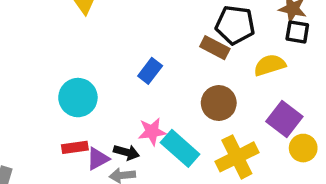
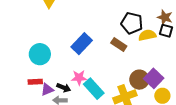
brown rectangle: (215, 48) -> (119, 45), moved
yellow semicircle: (270, 65) -> (147, 35), moved
blue rectangle: (150, 71) -> (82, 44), size x1.5
brown circle: (219, 103) -> (139, 80), moved

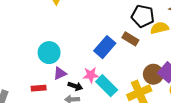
blue rectangle: (82, 44) -> (105, 47), moved
red rectangle: (35, 82) -> (39, 88), moved
purple triangle: (47, 89) -> (60, 73), moved

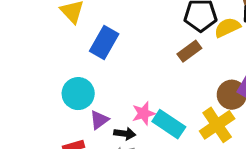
brown rectangle: (130, 39) -> (189, 51), turned -56
blue rectangle: (105, 47) -> (104, 43), moved

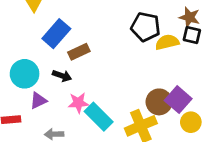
brown rectangle: (189, 51) -> (79, 52), moved
black arrow: (125, 134) -> (62, 76), moved

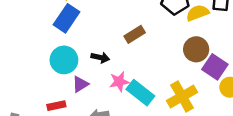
blue rectangle: (56, 34) -> (67, 18), moved
brown rectangle: (79, 52) -> (135, 34), moved
brown circle: (159, 102) -> (196, 49), moved

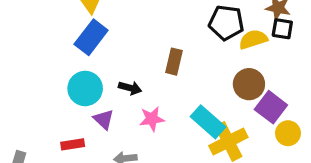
brown rectangle: (135, 34) -> (174, 62), turned -48
purple triangle: (80, 84) -> (104, 119), turned -48
cyan rectangle: (140, 93) -> (208, 122), moved

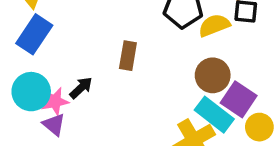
black arrow: (130, 88) -> (81, 88), turned -55
pink star: (152, 119) -> (55, 101), moved
cyan rectangle: (208, 122) -> (214, 115), moved

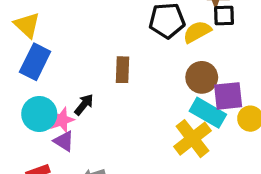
purple square: (239, 99) -> (228, 96), turned -32

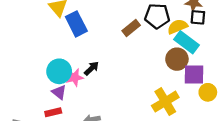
blue rectangle: (35, 62) -> (76, 24), moved, turned -60
brown rectangle: (123, 70) -> (131, 28), moved, turned 42
cyan rectangle: (208, 113) -> (187, 42), moved
purple triangle: (64, 141) -> (59, 92), moved

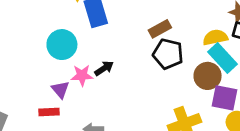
black pentagon: (157, 16) -> (168, 54), moved
cyan circle: (59, 71) -> (62, 45), moved

